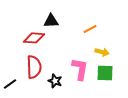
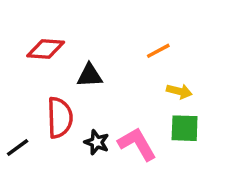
black triangle: (51, 21) -> (90, 75), moved
red diamond: (34, 38) -> (46, 49), moved
pink L-shape: (80, 69) -> (137, 144), moved, turned -40

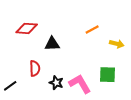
yellow arrow: (179, 91) -> (117, 44), moved
red semicircle: (60, 118) -> (35, 68), size x0.7

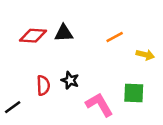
black triangle: (52, 44) -> (64, 33), moved
black star: (56, 83) -> (70, 80), moved

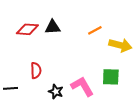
yellow arrow: (145, 55) -> (120, 45), size x1.5
black star: (70, 80) -> (56, 92), moved
black line: (13, 107) -> (10, 88), turned 32

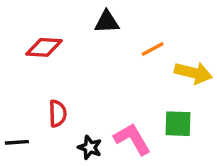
black triangle: (53, 27) -> (107, 22), moved

